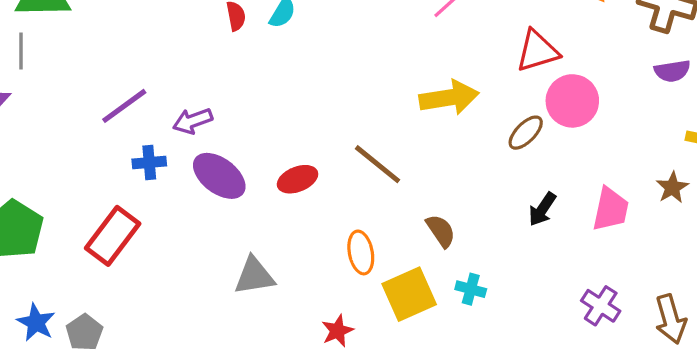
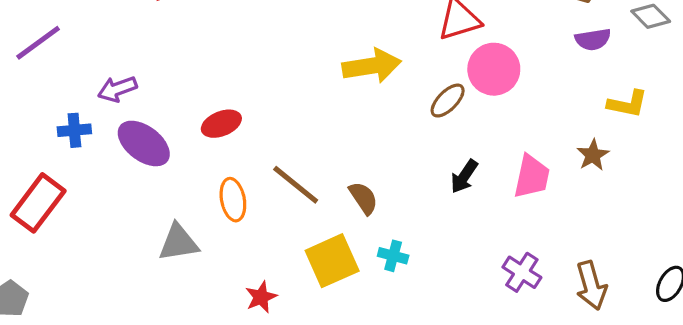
purple line: (124, 106) -> (38, 43), moved
brown line: (377, 164) -> (296, 185), moved
red ellipse: (298, 179) -> (221, 124), moved
orange ellipse: (361, 252) -> (233, 200), moved

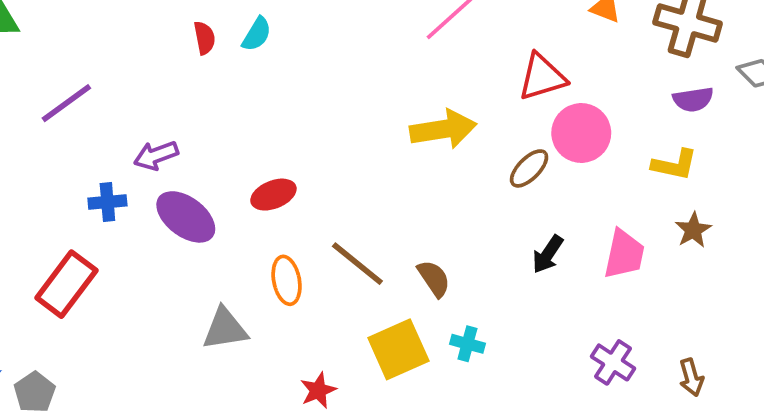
yellow L-shape: (628, 104) -> (675, 165), moved
brown arrow: (591, 285) -> (691, 377), size x0.7

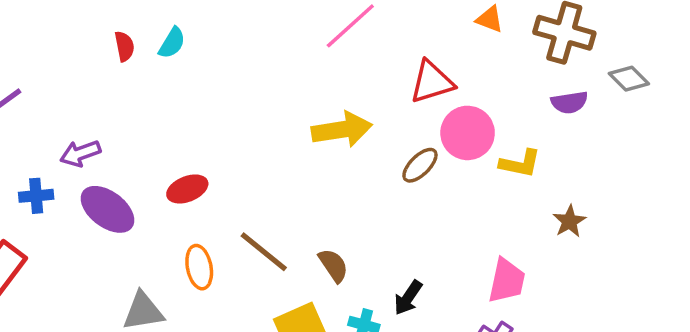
yellow L-shape: (675, 165) -> (520, 164), moved
black arrow: (548, 254) -> (408, 298), moved
pink trapezoid: (624, 254) -> (507, 281), moved

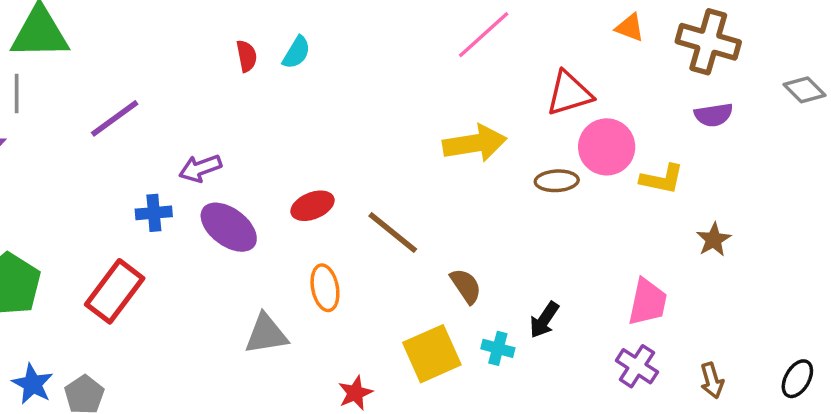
gray diamond: (629, 79) -> (805, 90), moved
brown ellipse: (420, 165) -> (557, 181), turned 42
brown line: (264, 252) -> (393, 232), moved

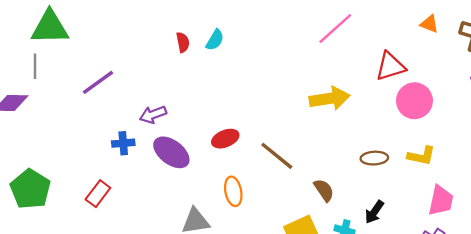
yellow L-shape: (662, 179) -> (421, 156), moved
brown ellipse: (557, 181) -> (374, 158), moved
red rectangle: (115, 291) -> (98, 194), size x0.7

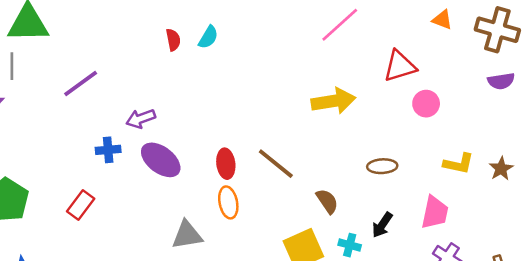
pink circle: (414, 101) -> (426, 104), size x0.7
red ellipse: (225, 139) -> (226, 164), moved, turned -75
yellow L-shape: (421, 156) -> (459, 164), moved
pink trapezoid: (441, 201) -> (435, 212), moved

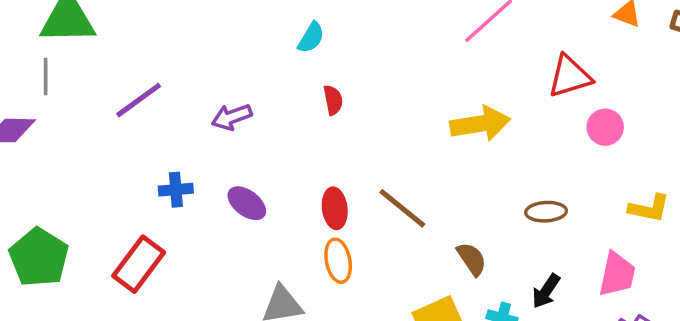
red semicircle: (173, 40) -> (333, 100), moved
purple arrow: (141, 119) -> (232, 117), moved
purple ellipse: (161, 160) -> (247, 203), size x0.7
red rectangle: (81, 205) -> (139, 264), size x1.4

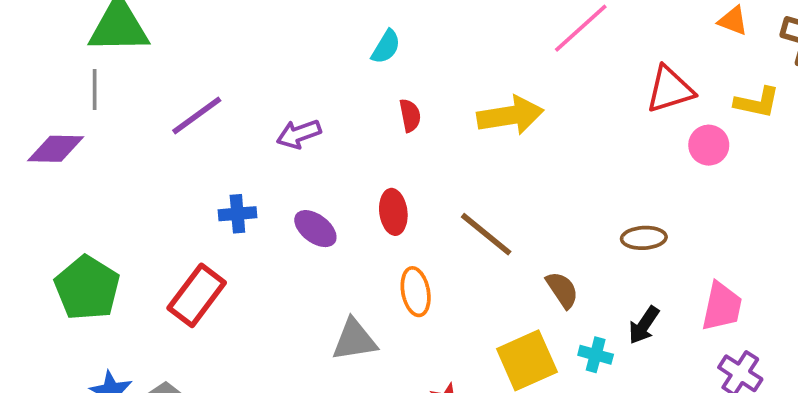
yellow arrow: (480, 124) -> (510, 115), moved
red ellipse: (335, 208) -> (393, 212), moved
yellow L-shape: (649, 208) -> (757, 102), moved

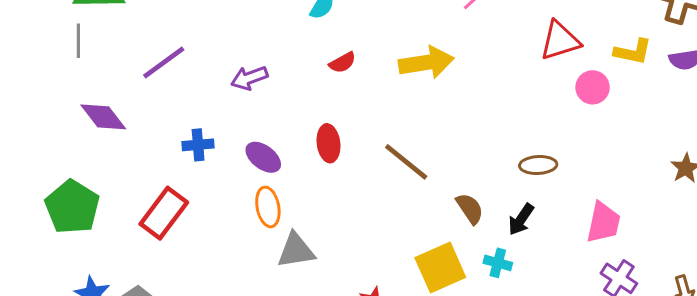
red semicircle: (410, 115) -> (342, 62), turned 72
purple diamond: (56, 149) -> (103, 117), moved, turned 51
orange ellipse: (416, 292) -> (268, 207), moved
black arrow: (644, 325) -> (521, 219), moved

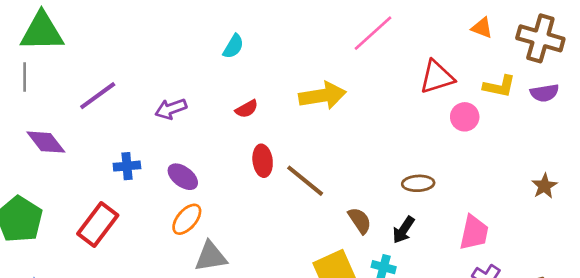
red semicircle: (342, 62) -> (247, 109), moved
red ellipse: (328, 143) -> (263, 161), moved
orange ellipse: (268, 207) -> (187, 219), turned 52

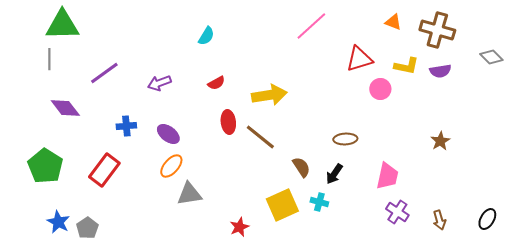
yellow arrow: (322, 96) -> (269, 95), moved

